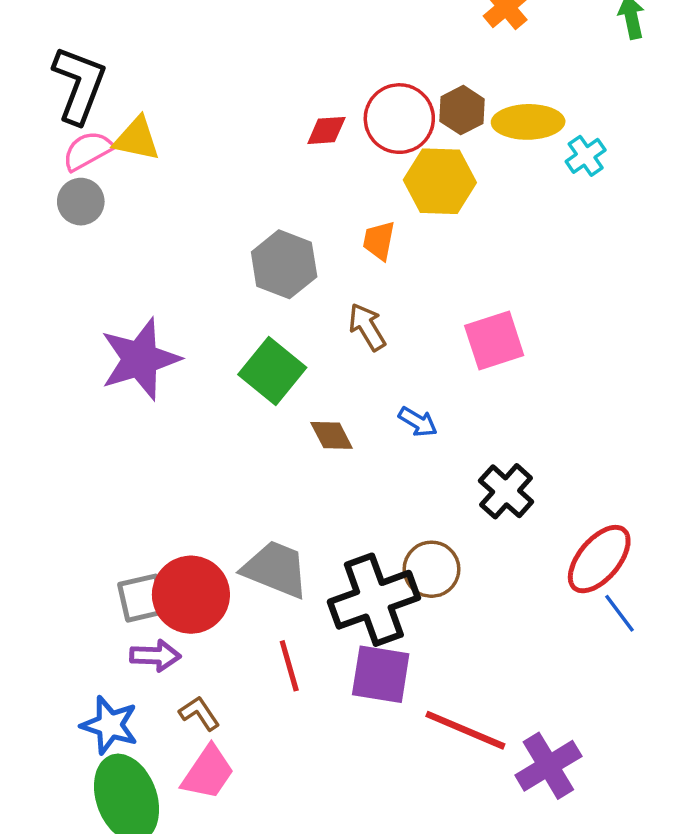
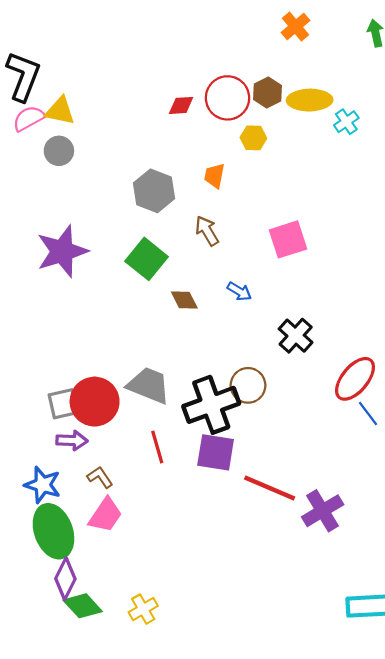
yellow hexagon: (440, 181) -> (253, 138), size x0.6
gray circle: (81, 202) -> (59, 151), moved

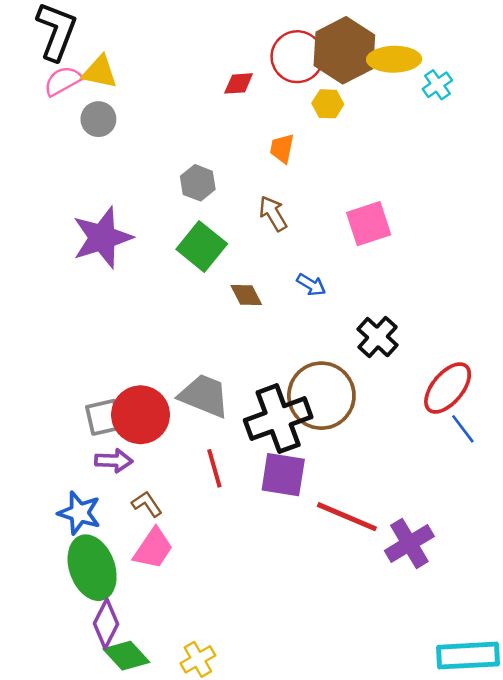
brown hexagon: (267, 92) -> (344, 50), size x1.8
red diamond: (181, 105) -> (239, 83), moved
gray hexagon: (154, 191) -> (198, 183), moved, size x0.7
brown circle: (248, 385) -> (321, 396), size x1.6

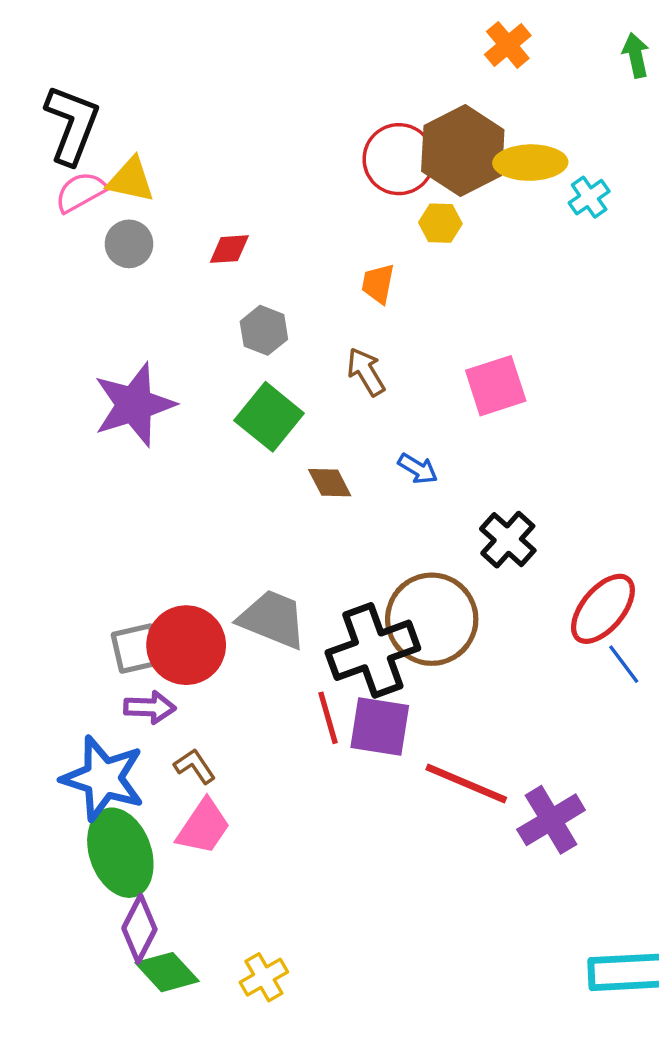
red diamond: (239, 83) -> (229, 249), moved
red line: (214, 468) -> (328, 718), moved
blue star: (79, 513) -> (103, 778), size x1.4

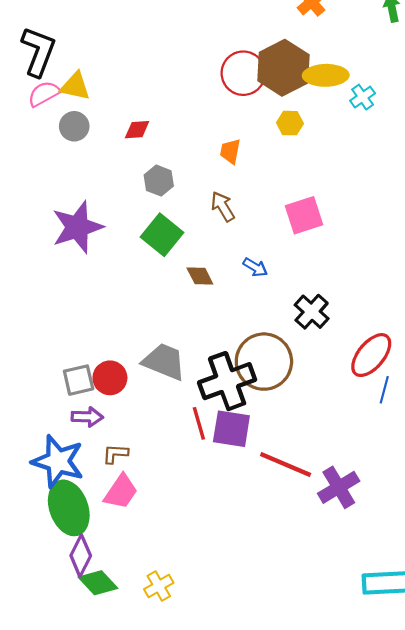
yellow hexagon: (440, 223) -> (290, 123), moved
red circle: (186, 645) -> (110, 378), size x0.7
blue line: (624, 664) -> (384, 390), turned 52
brown L-shape: (195, 766) -> (115, 454), turned -52

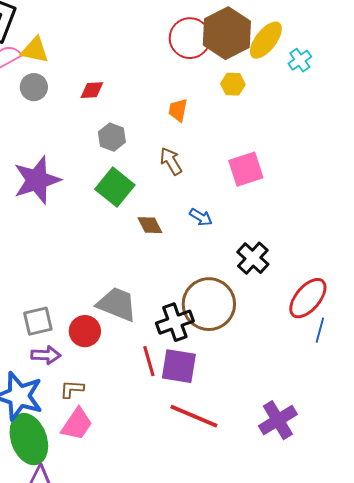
yellow ellipse: (326, 75) -> (266, 40), turned -51
red circle: (110, 378) -> (85, 331), moved
black cross: (227, 381) -> (175, 322), size x0.7
red line: (286, 465) -> (194, 416), moved

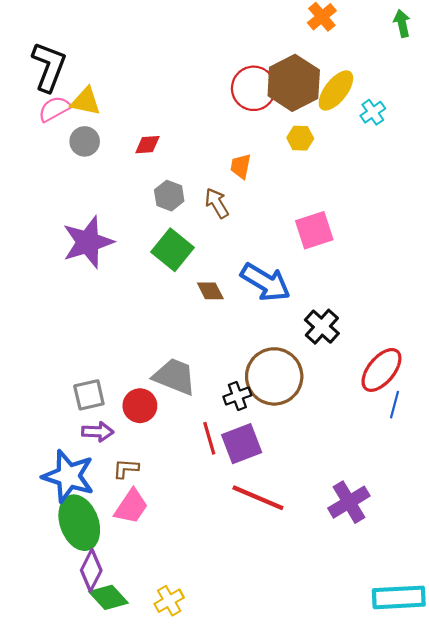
brown arrow: (171, 161) -> (217, 203), moved
blue arrow: (201, 217) -> (266, 282), size x2.0
black cross: (175, 322) -> (237, 396), size x0.7
purple square: (179, 366) -> (242, 444), turned -30

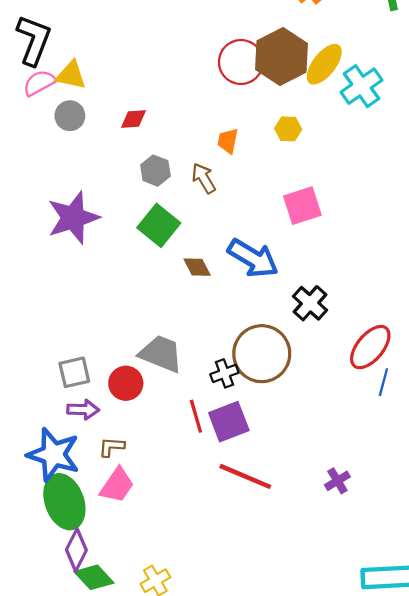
cyan cross: (373, 112) -> (362, 86), size x1.6
yellow hexagon: (300, 138) -> (288, 129), moved
purple cross: (349, 502) -> (337, 481), size x0.6

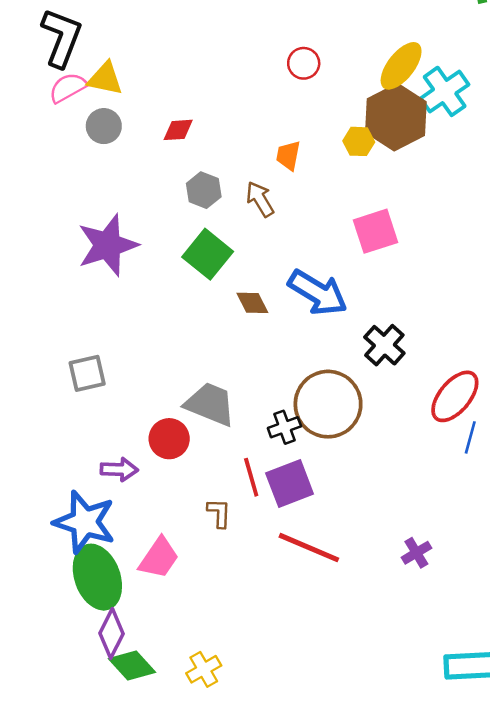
brown hexagon: (281, 57) -> (396, 117), moved
red circle: (241, 62) -> (304, 63), size x0.6
gray square: (74, 372) -> (87, 373), moved
brown L-shape: (112, 447) -> (219, 513), moved, turned 88

